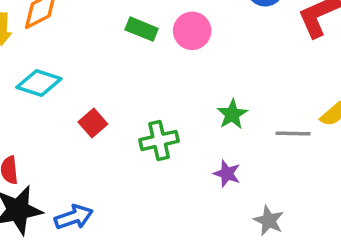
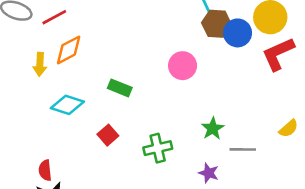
green rectangle: (142, 29) -> (120, 88), moved
gray line: (293, 134) -> (243, 149), moved

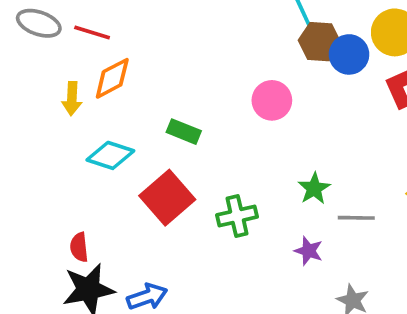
red line: (54, 17) -> (92, 32), turned 45
red square: (108, 135) -> (167, 198), size x1.8

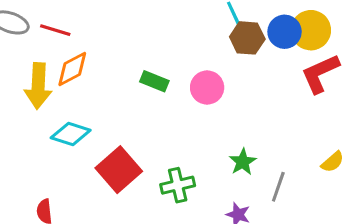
blue circle: (349, 54) -> (285, 32), moved
yellow arrow: (72, 99) -> (38, 86), size x1.6
green rectangle: (184, 132) -> (154, 81), moved
gray line: (356, 218) -> (278, 187), turned -72

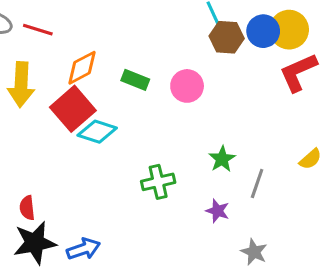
orange diamond: (72, 69) -> (82, 68), moved
cyan diamond: (71, 134) -> (97, 132), moved
red square: (119, 170) -> (73, 109), moved

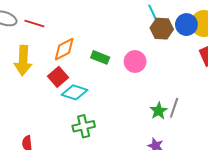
red square: (73, 109) -> (58, 77), size x0.7
green cross: (158, 182) -> (84, 126), moved
gray line: (257, 183) -> (174, 108), moved

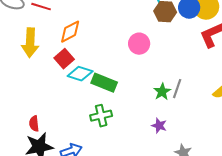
green rectangle: (100, 57) -> (104, 83), moved, size x1.4
green cross: (84, 126) -> (101, 116), moved

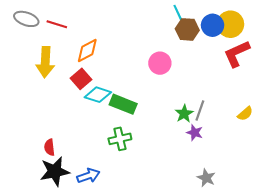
purple star: (159, 126) -> (195, 133), moved

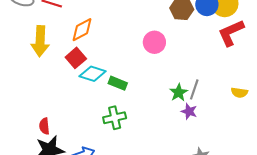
green rectangle: (123, 104) -> (118, 83), size x0.7
yellow semicircle: (245, 114) -> (239, 93), turned 49

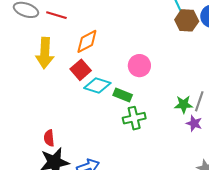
pink circle: (154, 42) -> (139, 66), moved
green star: (179, 93) -> (184, 104), turned 30
green cross: (115, 118) -> (134, 118), moved

